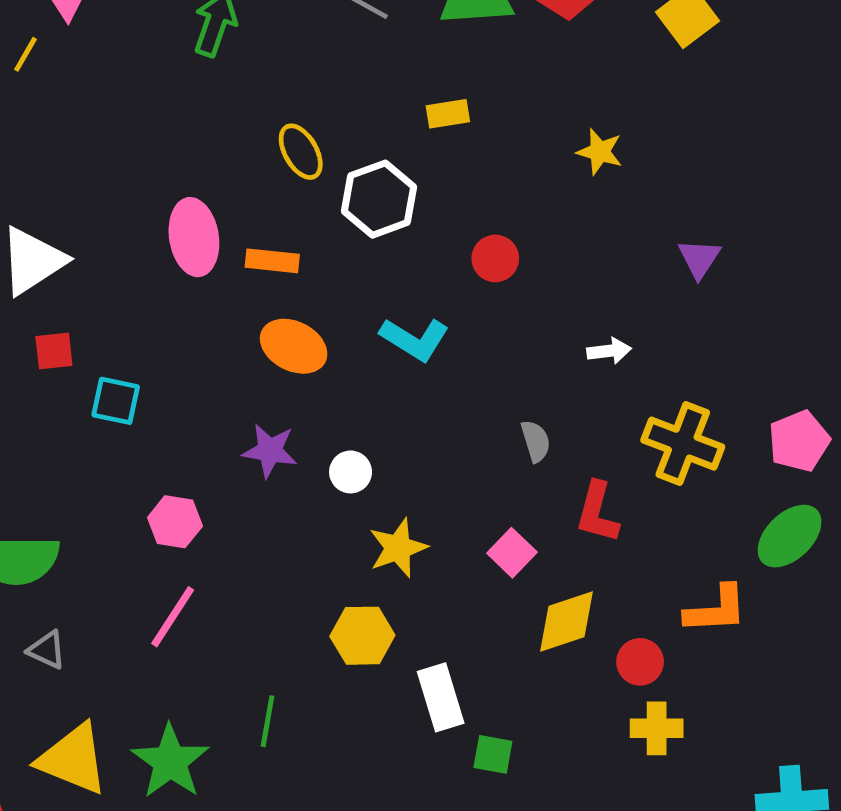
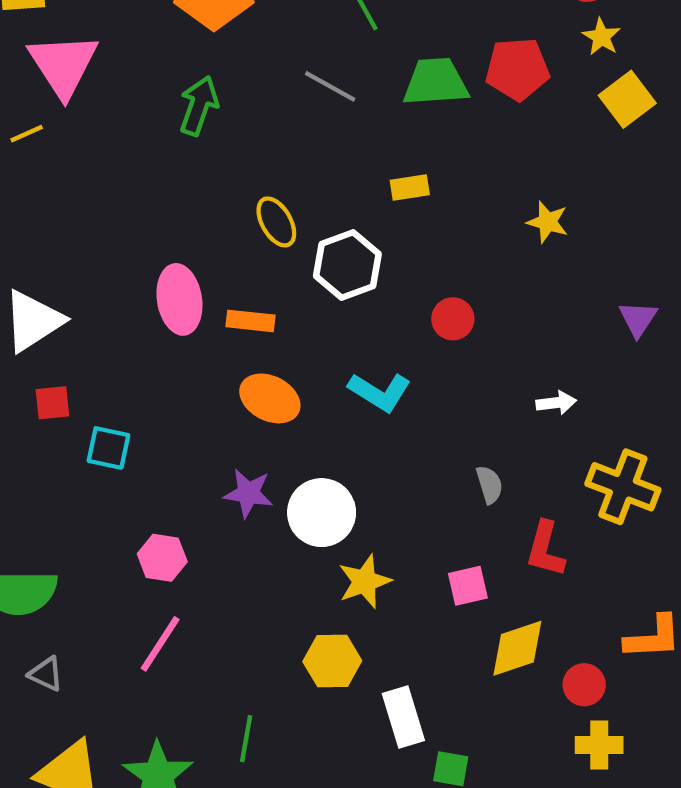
yellow line: (25, 54) -> (27, 134), turned 36
white circle: (351, 472) -> (322, 513), size x1.8
pink square: (512, 553) -> (468, 586), turned 33

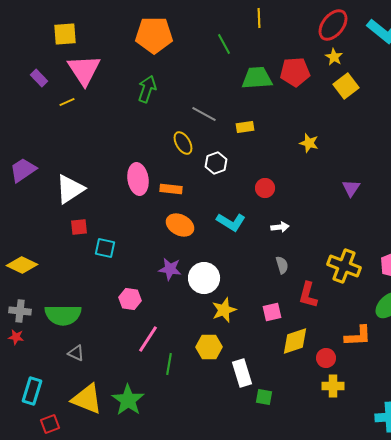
gray line: (330, 86) -> (204, 114), moved
white hexagon: (347, 265) -> (216, 163), size x0.7
white arrow: (556, 403) -> (280, 227), moved
pink line: (160, 644) -> (148, 339), moved
green line: (246, 739) -> (169, 364), moved

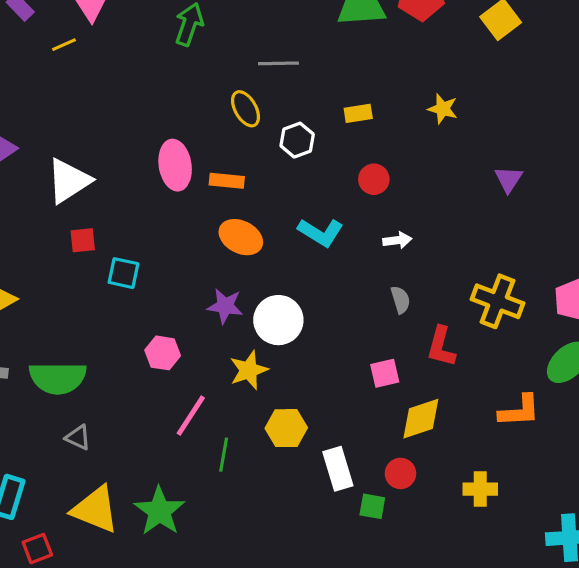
gray line: (204, 114) -> (278, 63), turned -30
yellow rectangle: (245, 127) -> (358, 113), moved
yellow star: (224, 310) -> (249, 370), moved
red circle: (326, 358) -> (400, 473), moved

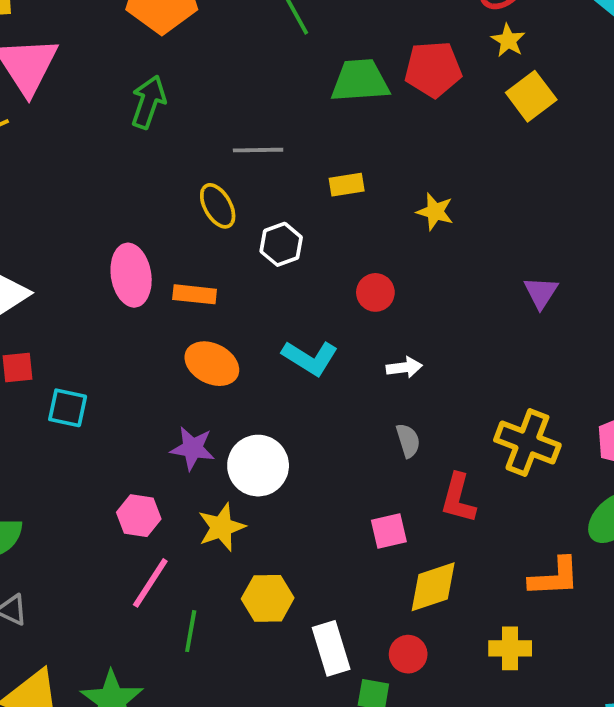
yellow star: (443, 109) -> (435, 212), moved
yellow rectangle: (358, 113) -> (347, 185), moved
pink hexagon: (163, 353) -> (139, 516), moved
yellow cross: (480, 489) -> (510, 648), moved

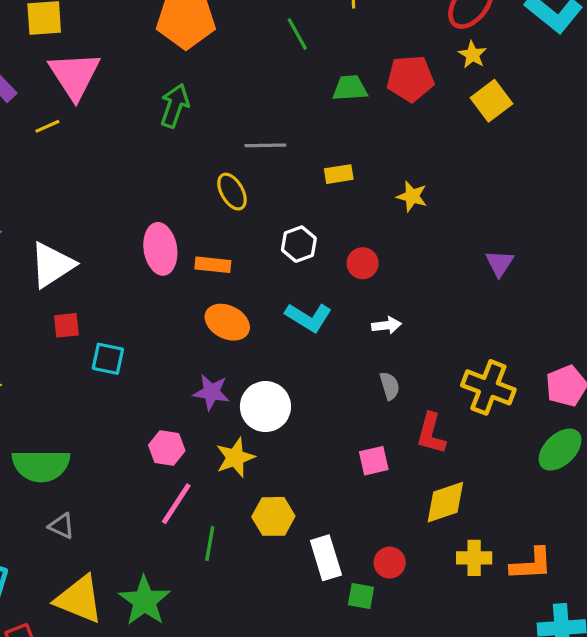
green trapezoid: (360, 81) -> (350, 88), size x0.7
white hexagon: (281, 244) -> (299, 244), moved
orange L-shape: (554, 577) -> (531, 564), moved
yellow diamond: (433, 587) -> (445, 502), moved

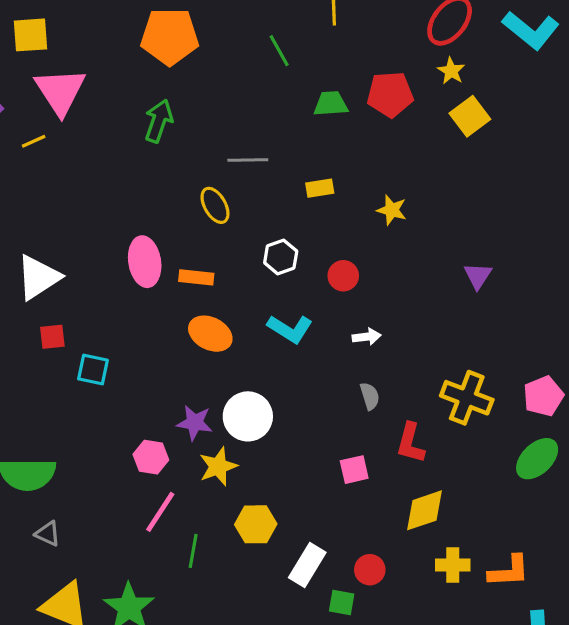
purple star: (211, 392) -> (195, 423), moved
white rectangle: (326, 558) -> (307, 565), turned 48

